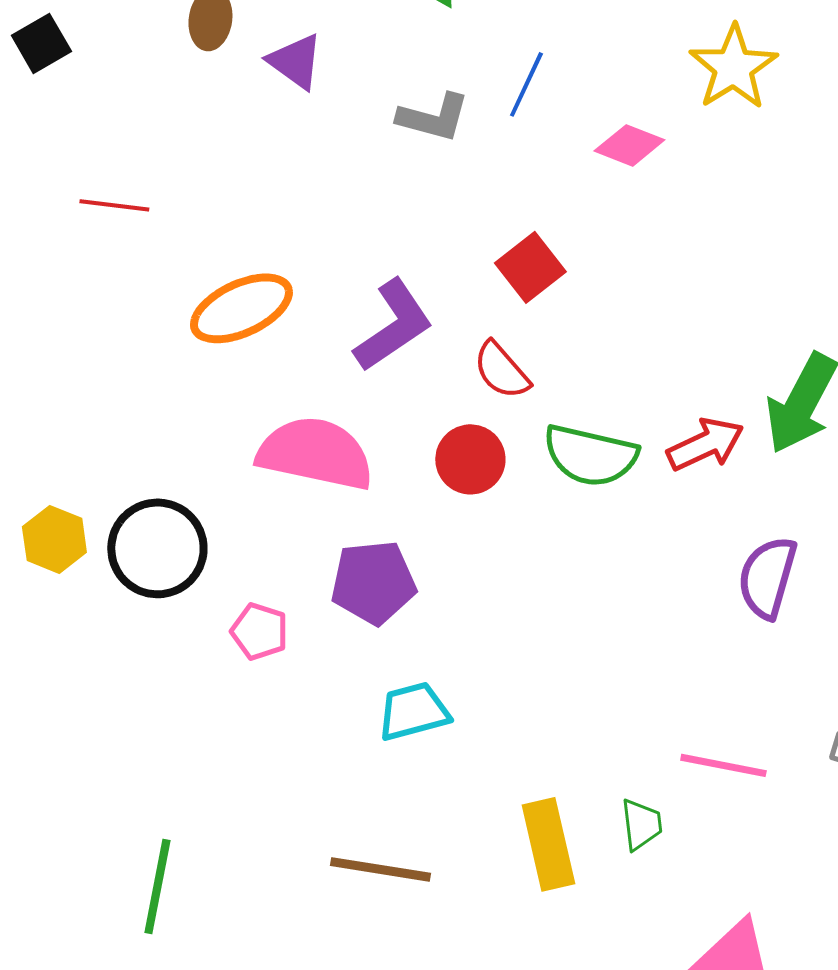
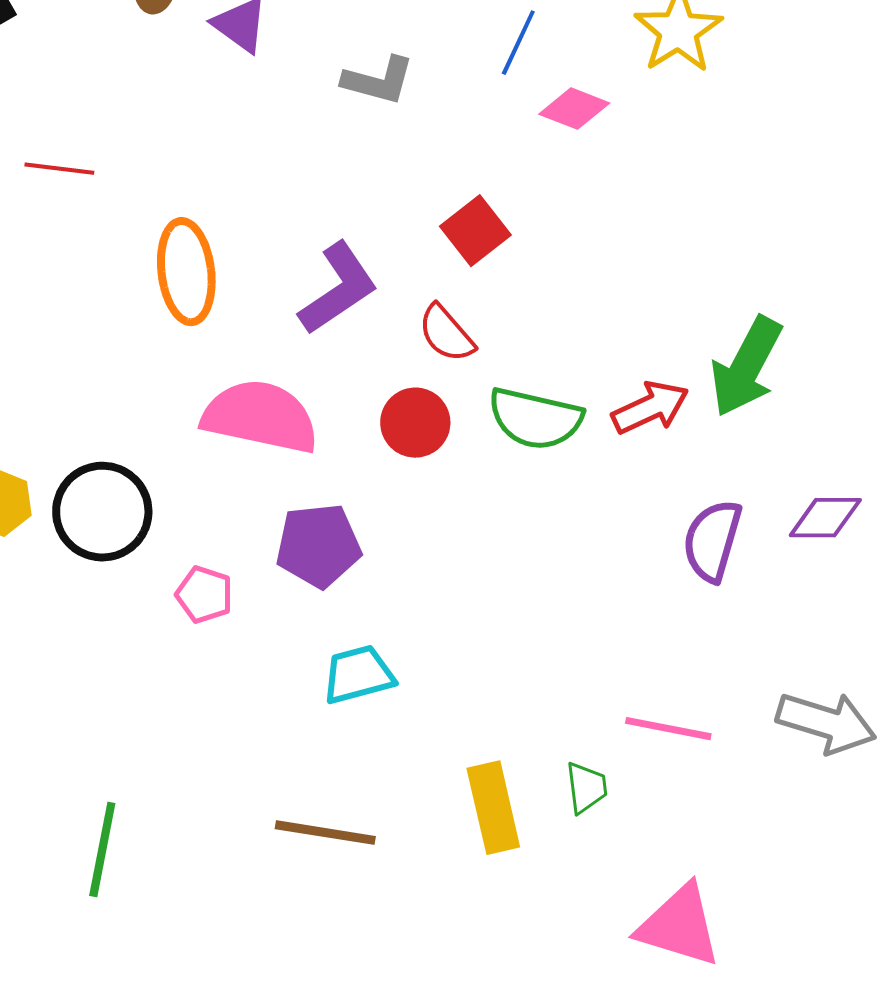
blue line: (526, 84) -> (518, 43), moved
orange ellipse: (241, 308) -> (186, 272), turned -72

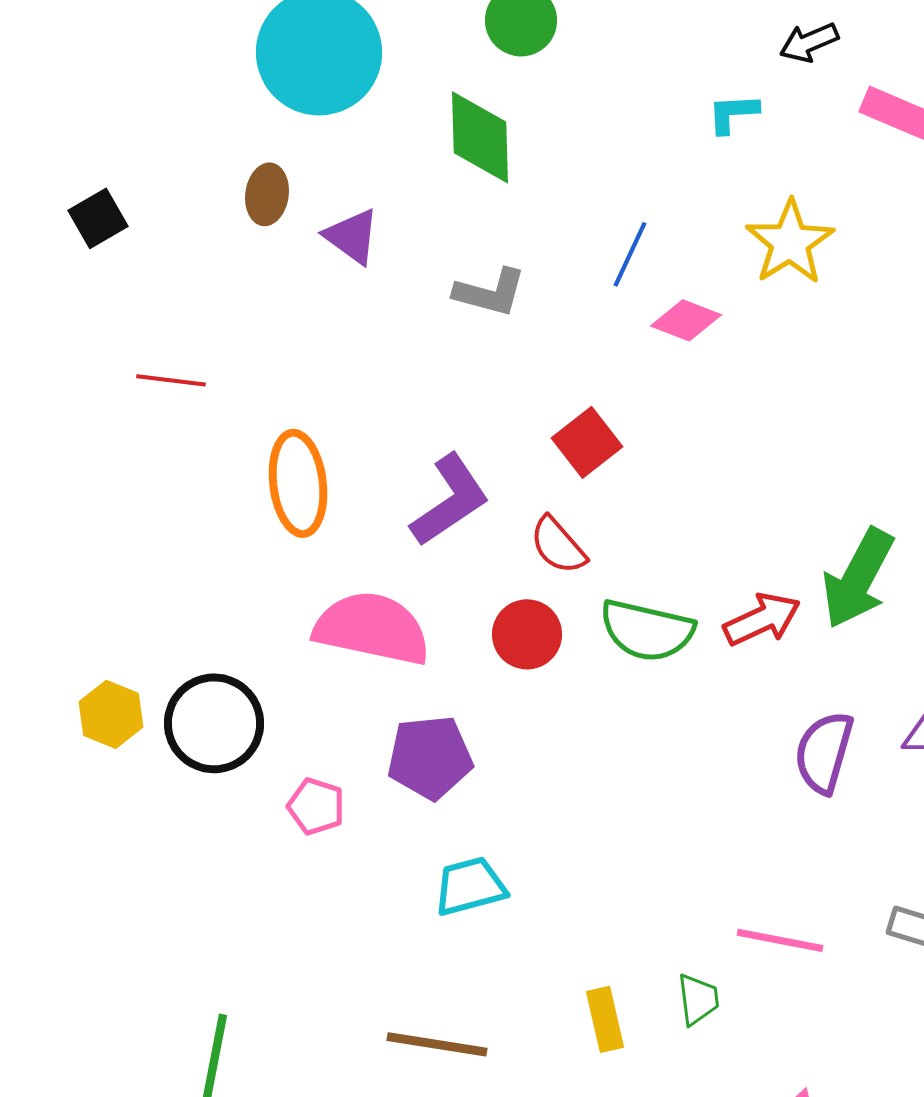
yellow rectangle: (493, 808) -> (605, 1019), size x0.7

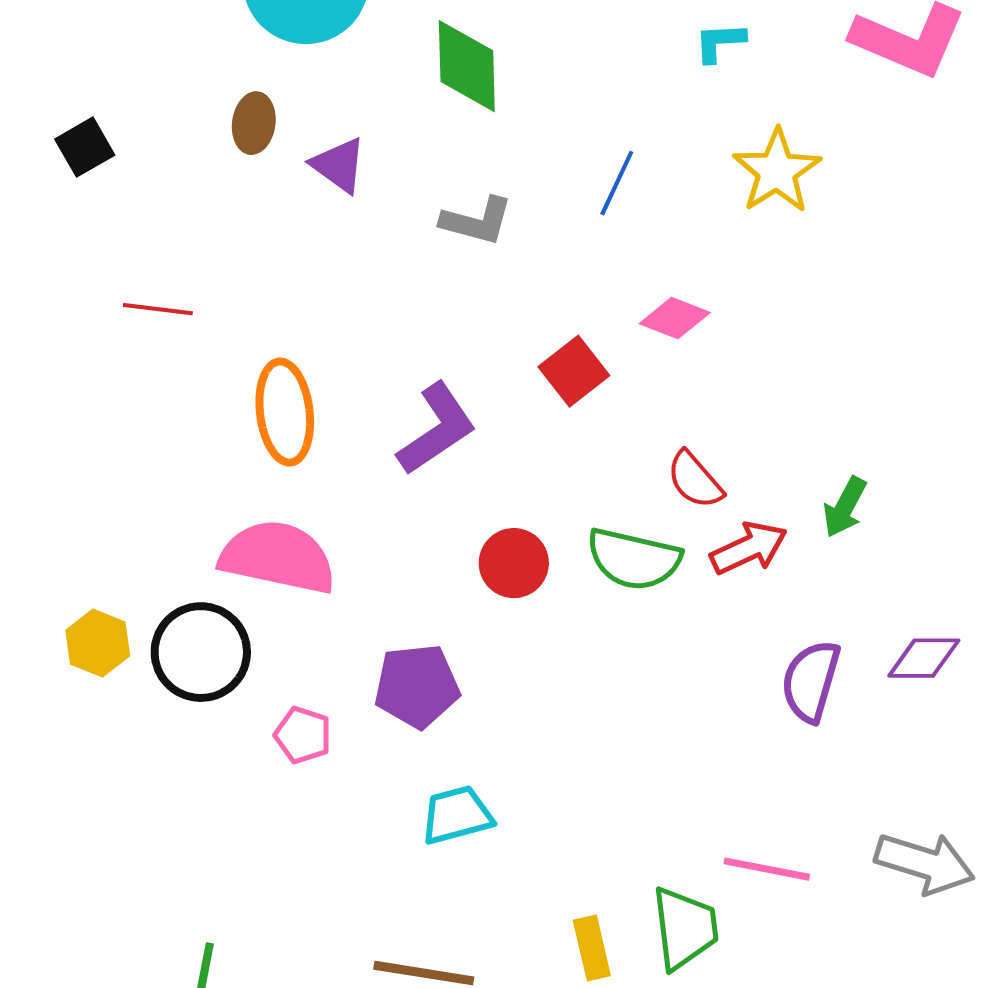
pink diamond: (686, 320) -> (675, 318), moved
red semicircle: (558, 545) -> (695, 480), moved
green arrow: (858, 578) -> (845, 507), size x0.6
pink semicircle: (372, 628) -> (278, 557), moved
green trapezoid: (698, 999) -> (685, 928), size x1.6

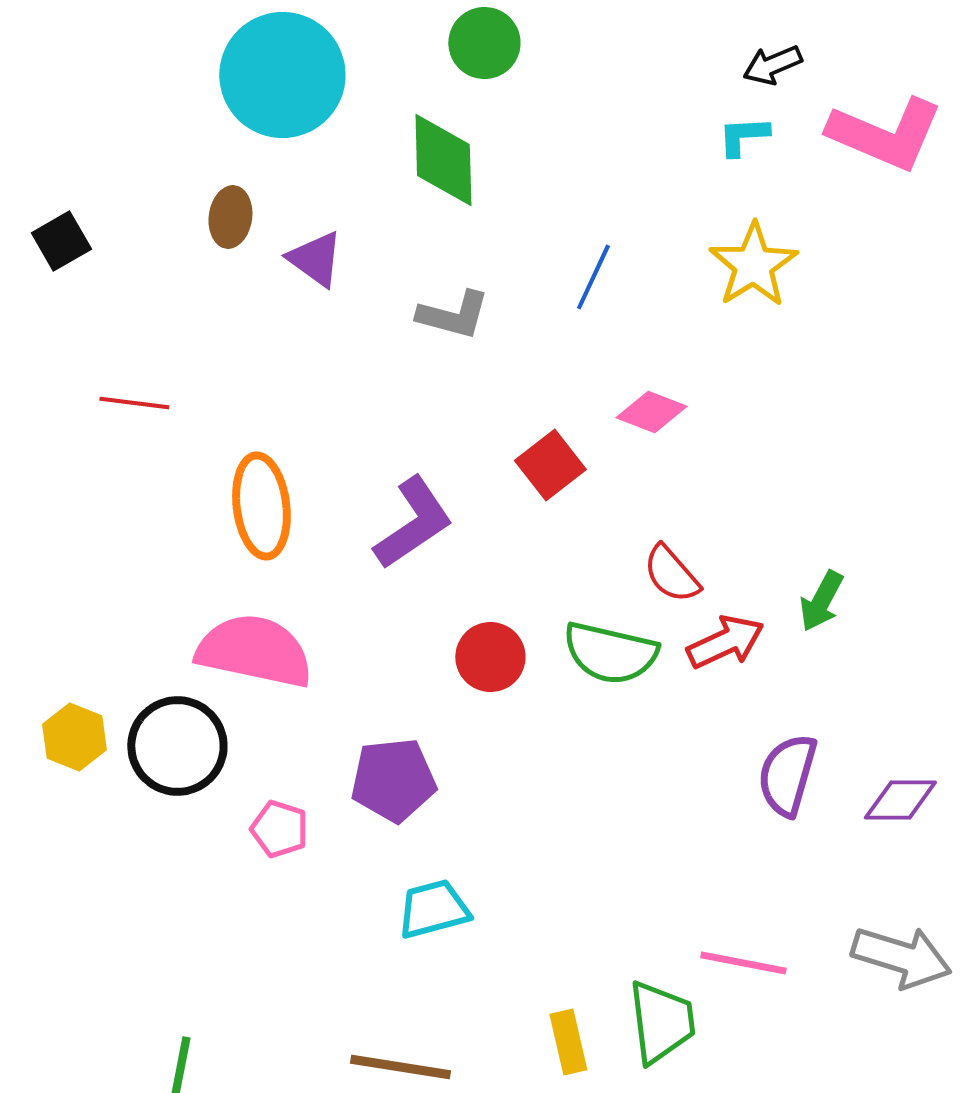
cyan L-shape: (720, 42) -> (743, 136), moved
purple diamond: (924, 658) -> (900, 800), moved

